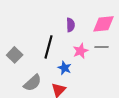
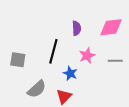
gray line: (102, 47) -> (115, 61), moved
gray square: (15, 55) -> (18, 60), turned -35

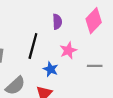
pink diamond: (111, 27) -> (94, 21), turned -40
gray line: (115, 61) -> (95, 66), moved

